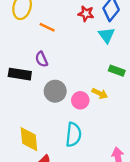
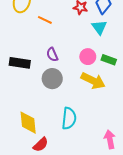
purple semicircle: (41, 59) -> (52, 55), moved
yellow arrow: (100, 93) -> (93, 81), size x1.6
pink circle: (80, 100) -> (88, 57), moved

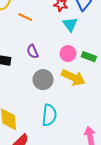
cyan triangle: (99, 27) -> (70, 24), moved
gray circle: (52, 79) -> (43, 80), moved

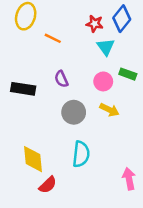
green rectangle: (89, 57) -> (128, 74), moved
yellow arrow: (73, 78) -> (109, 110), size x0.7

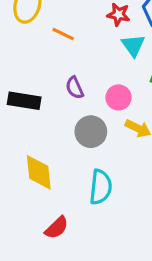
pink circle: (103, 81) -> (119, 97), moved
yellow diamond: (33, 159) -> (39, 172), moved

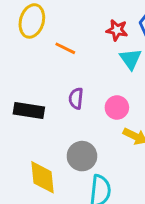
purple semicircle: (75, 88) -> (76, 98), turned 30
gray circle: (91, 132) -> (82, 156), moved

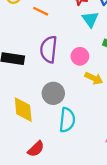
purple semicircle: (76, 98) -> (49, 49), size x1.6

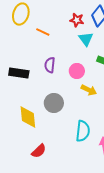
purple semicircle: (49, 49) -> (50, 65), size x0.7
cyan semicircle: (67, 120) -> (83, 131), moved

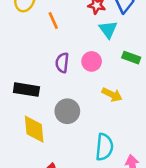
orange line: (43, 32) -> (53, 21), turned 40
pink circle: (77, 71) -> (92, 61), moved
black rectangle: (19, 73) -> (26, 90), moved

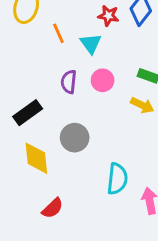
cyan triangle: (108, 29) -> (91, 44), moved
black rectangle: (26, 90) -> (28, 113), turned -45
yellow arrow: (112, 95) -> (142, 105), moved

